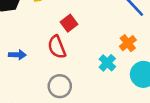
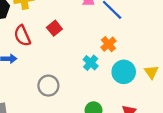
red semicircle: (57, 47) -> (22, 36), moved

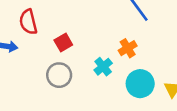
red square: (54, 28) -> (63, 43), moved
gray circle: (48, 86) -> (59, 75), moved

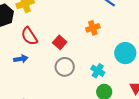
orange cross: (128, 48) -> (93, 28), moved, turned 32
cyan cross: (103, 67) -> (98, 71), moved

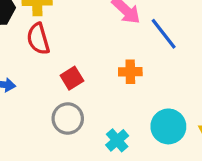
red semicircle: (29, 36) -> (38, 39), moved

